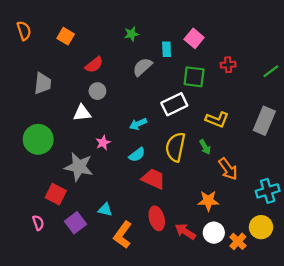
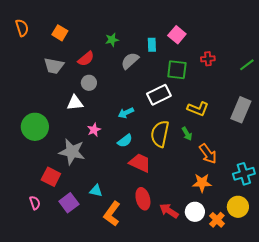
green star: (131, 34) -> (112, 40), moved
gray trapezoid: (43, 83) -> (54, 66), moved, turned 95
orange star: (208, 201) -> (202, 183), moved

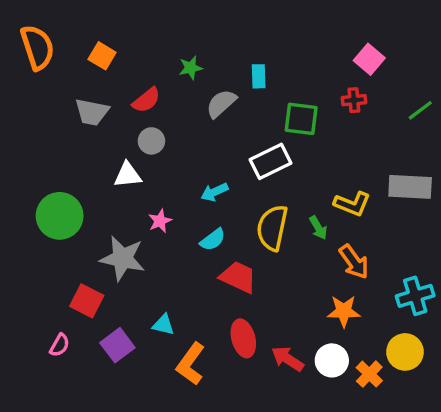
orange semicircle: (22, 28) -> (37, 47), size x1.5
pink square: (177, 35) -> (369, 59), moved
yellow L-shape: (198, 109) -> (352, 204), moved
gray rectangle: (241, 110) -> (410, 187), turned 70
pink semicircle: (35, 203) -> (60, 345), turned 48

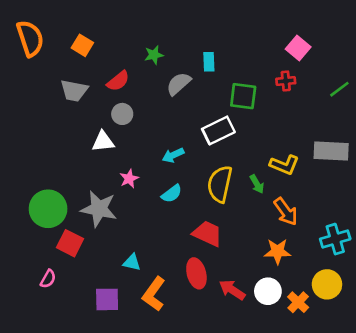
green circle: (60, 216) -> (48, 209), moved
red trapezoid: (238, 277) -> (207, 234), moved
purple square: (117, 345) -> (107, 299), moved, turned 36

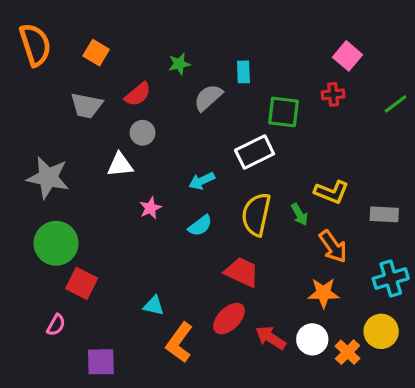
gray rectangle: (331, 151) -> (384, 214), moved, size x0.7
gray star: (99, 209) -> (48, 178), moved
red ellipse: (196, 273) -> (229, 319), turned 60
purple square: (107, 299) -> (101, 362), moved

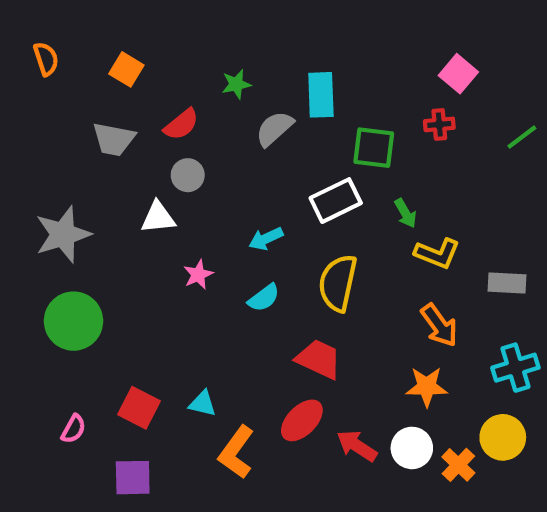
orange semicircle: (35, 45) -> (46, 59), size x0.6
cyan rectangle: (243, 72) -> (321, 95), size x1.5
gray star: (48, 178) -> (63, 234), turned -30
green arrow: (299, 214) -> (405, 213), moved
red square: (82, 283) -> (139, 408), moved

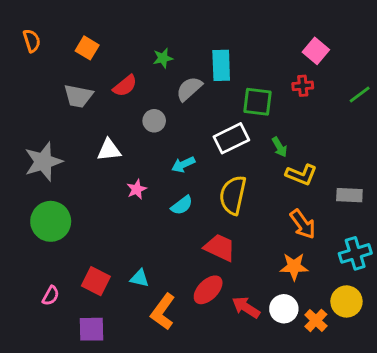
gray circle: (188, 175) -> (154, 121), moved

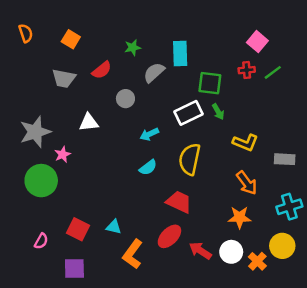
green line: (360, 95) -> (273, 72), moved
green arrow: (279, 147) -> (218, 112), moved
pink star: (137, 189) -> (63, 154), moved

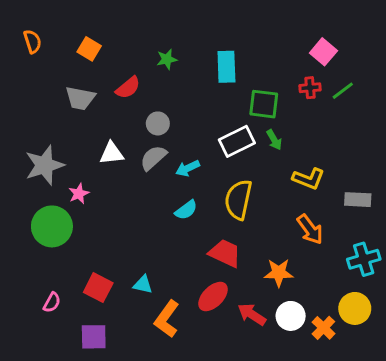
gray semicircle: (154, 72) -> (153, 158), moved
orange star: (240, 217) -> (279, 273), moved

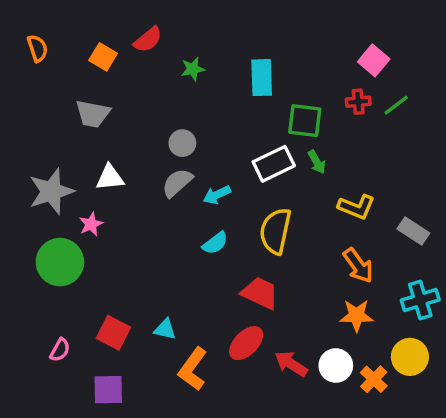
red semicircle: (128, 88) -> (148, 40), moved
white triangle: (112, 153) -> (110, 178), moved
gray rectangle: (358, 200) -> (413, 231), turned 30
orange star: (279, 273) -> (356, 315), moved

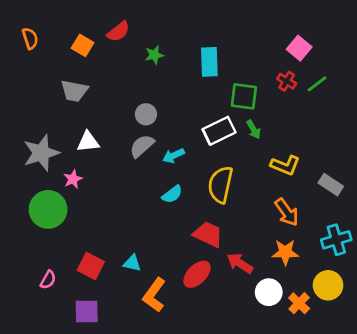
red cross: (358, 102) -> (287, 81), turned 36
red arrow: (291, 364) -> (240, 263), moved

